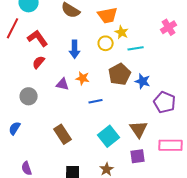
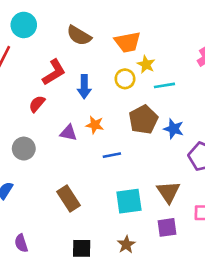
red L-shape: (38, 38) -> (54, 72), moved, turned 95
cyan square: (109, 136) -> (129, 201), turned 30

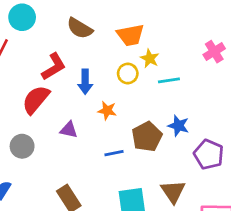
red semicircle: (37, 104) -> (36, 100), size x1.6
brown pentagon: (143, 120) -> (147, 137), moved
orange star: (95, 125) -> (107, 111), moved

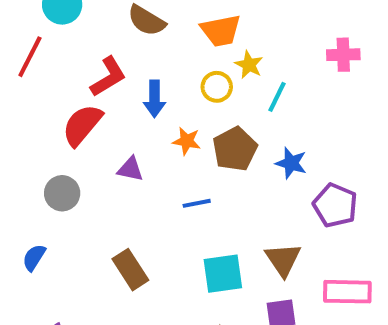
pink cross: (214, 52) -> (343, 55), turned 30
cyan line: (169, 80) -> (277, 97), turned -55
brown pentagon: (147, 137) -> (235, 149), moved

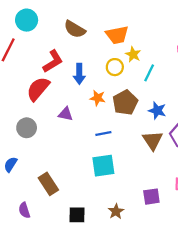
brown triangle: (283, 260) -> (153, 140), moved
brown rectangle: (130, 270) -> (48, 184), moved
cyan square: (223, 274) -> (103, 166), moved

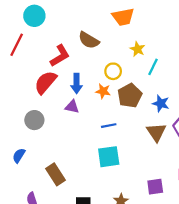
brown semicircle: (75, 29) -> (89, 40), moved
orange trapezoid: (117, 35) -> (123, 17), moved
yellow circle: (115, 67) -> (113, 71), moved
blue arrow: (79, 74) -> (77, 83), moved

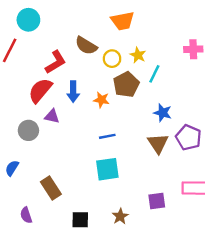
yellow circle: (113, 71) -> (112, 59), moved
brown pentagon: (130, 96) -> (126, 84), moved
purple triangle: (72, 107) -> (52, 116), moved

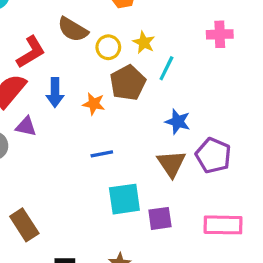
cyan square: (107, 169) -> (124, 199), moved
purple square: (157, 201) -> (160, 218), moved

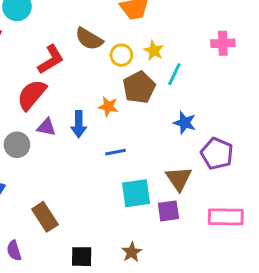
blue arrow: (55, 92) -> (79, 124), moved
brown triangle: (171, 164) -> (179, 179), moved

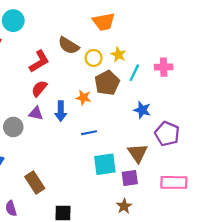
pink cross: (223, 43) -> (164, 67), moved
red semicircle: (32, 95) -> (39, 89), moved, size x0.7
brown star: (132, 252) -> (124, 206), moved

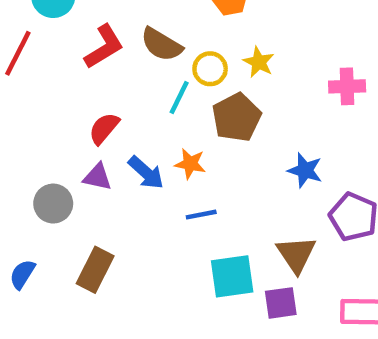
red L-shape: (39, 61) -> (104, 47), moved
cyan line: (134, 73) -> (179, 97), moved
orange star: (83, 98) -> (190, 164), moved
blue arrow: (61, 111) -> (146, 173), turned -48
brown rectangle: (35, 182) -> (95, 270), moved, turned 60

